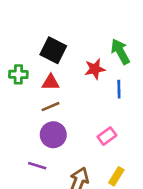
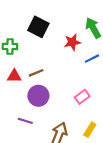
red triangle: (51, 82) -> (14, 76), moved
blue line: (119, 89) -> (92, 59), turned 64

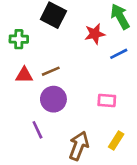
pink rectangle: (82, 97) -> (107, 100), turned 40
purple line: (25, 121) -> (37, 130), turned 48

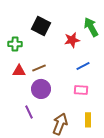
blue line: (119, 54) -> (83, 66), moved
yellow rectangle: (116, 140) -> (88, 120), turned -32

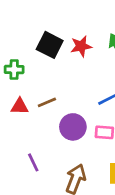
red star: (72, 40) -> (81, 46), moved
purple circle: (41, 89) -> (73, 127), moved

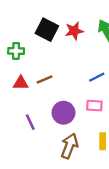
purple circle: (73, 127) -> (64, 113), moved
purple line: (33, 162) -> (30, 122), moved

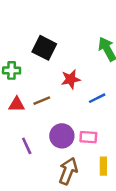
red star: (74, 31) -> (71, 79), moved
pink rectangle: (94, 106) -> (88, 137), moved

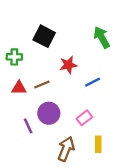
purple circle: (62, 136) -> (49, 113), moved
pink rectangle: (88, 137) -> (84, 118), turned -42

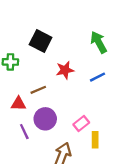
blue line: (92, 82) -> (97, 77), moved
red triangle: (19, 88) -> (19, 104), moved
yellow rectangle: (98, 144) -> (95, 140), moved

